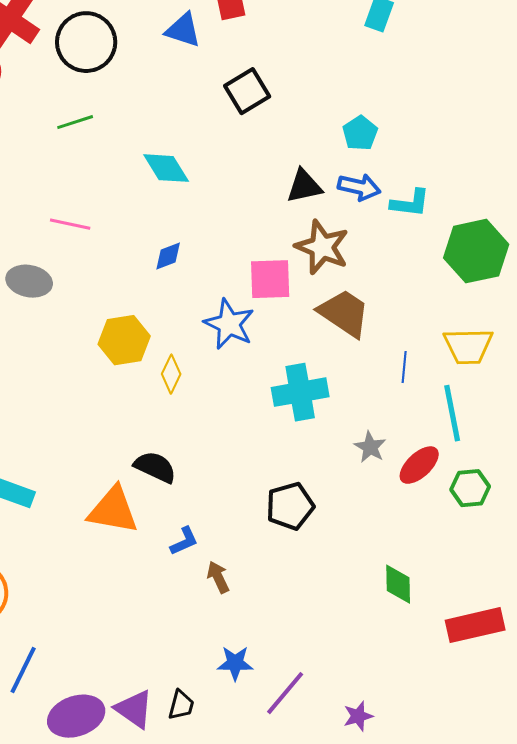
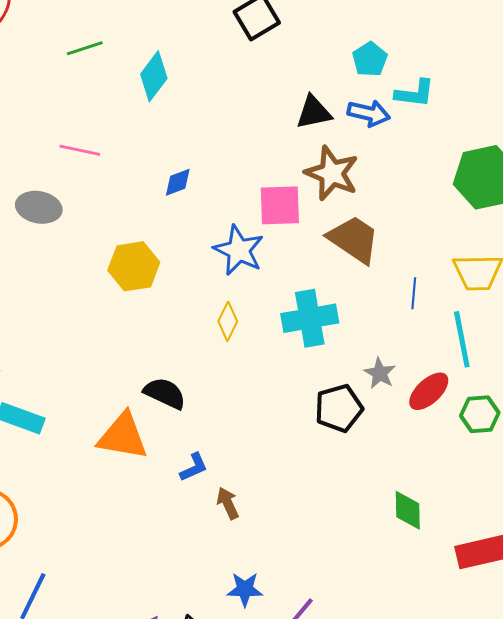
cyan diamond: (166, 168) -> (154, 76), moved, turned 69
cyan L-shape: (410, 203) -> (415, 93), moved
yellow diamond: (171, 374) -> (228, 321), moved
black pentagon: (290, 506) -> (339, 408), moved

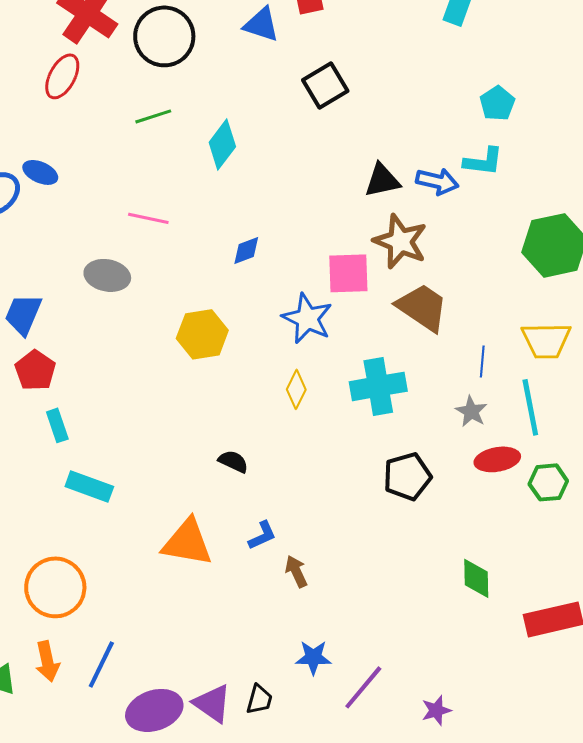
cyan pentagon: (370, 59) -> (497, 103), moved
gray star: (380, 373) -> (471, 411), moved
red ellipse: (429, 391) -> (497, 459), turned 33
black semicircle: (165, 393) -> (233, 461), size x0.7
orange triangle: (123, 436) -> (187, 542), moved

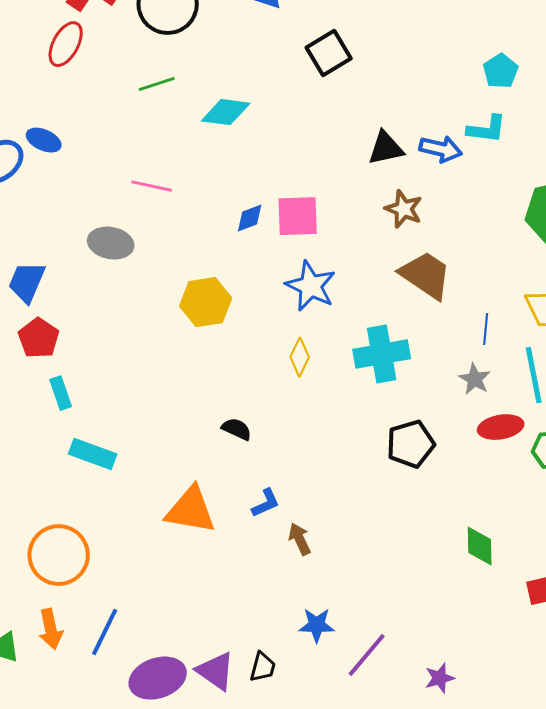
cyan diamond: (222, 144) -> (226, 112), turned 60
brown star: (400, 241) -> (404, 209), size x0.7
pink square: (348, 273) -> (298, 216), moved

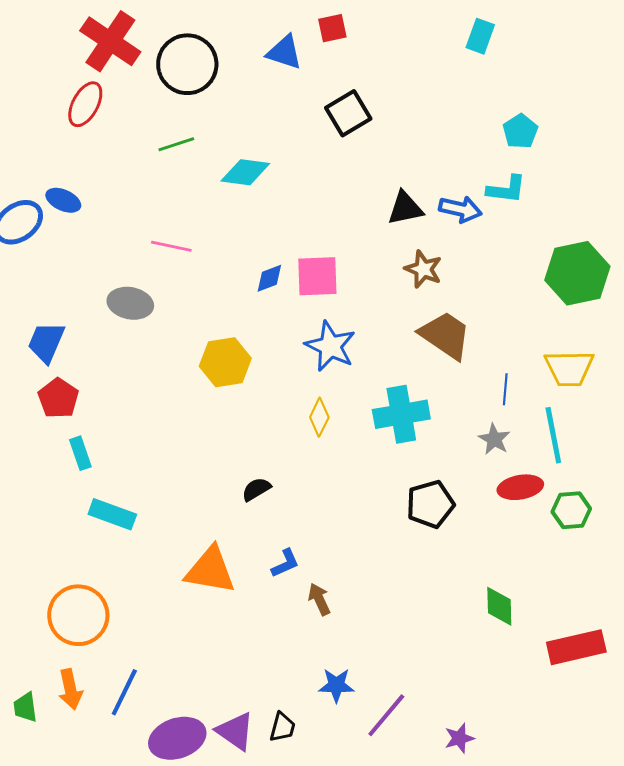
black semicircle: (237, 429) -> (256, 489), turned -56

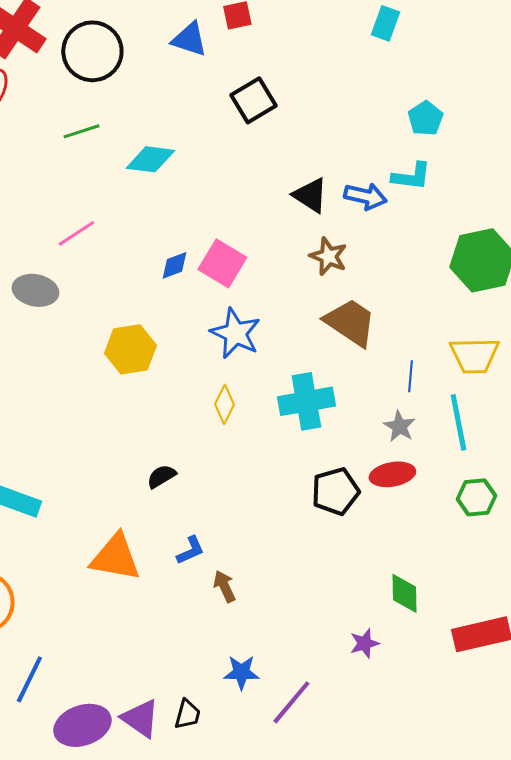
black triangle: (405, 208) -> (310, 195), turned 45
pink line: (171, 246) -> (76, 233), turned -45
pink square: (317, 276) -> (222, 263), turned 33
red ellipse: (520, 487) -> (392, 474), moved
purple star: (459, 738) -> (364, 643), moved

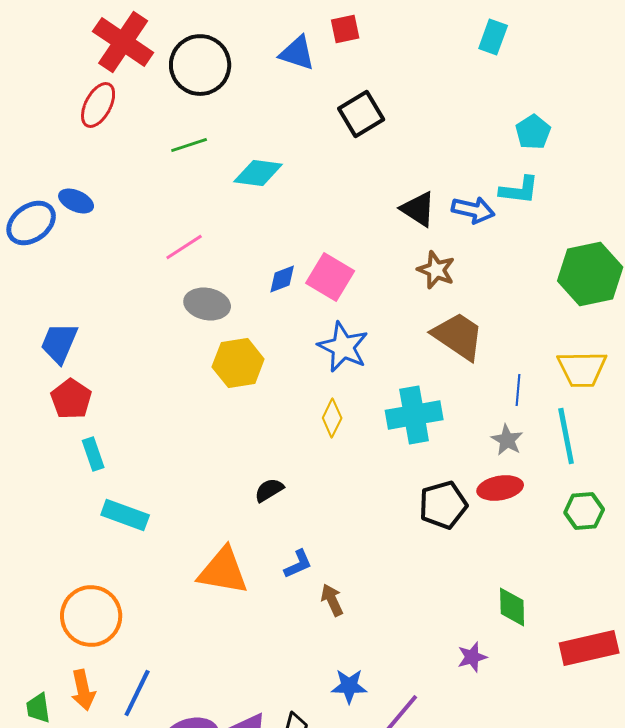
gray ellipse: (35, 290) -> (207, 304), moved

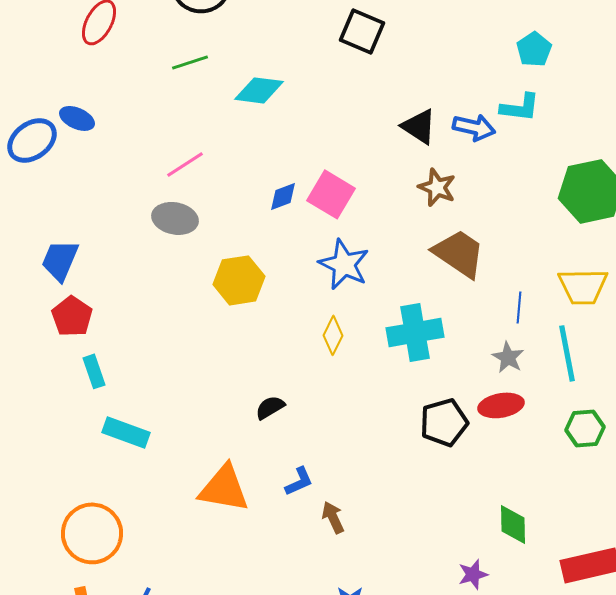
black square: (361, 114) -> (362, 31), turned -36
gray ellipse: (207, 304) -> (175, 218), moved

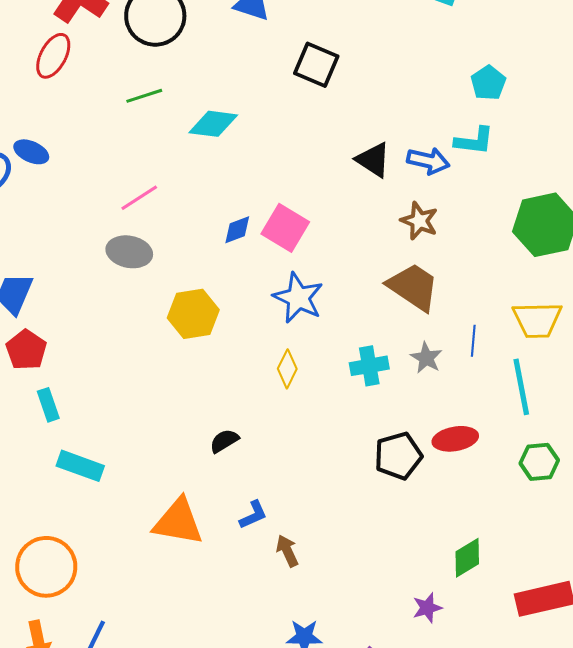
brown star: (437, 187) -> (419, 221), moved
cyan cross: (415, 332) -> (369, 366), size x0.7
gray star: (508, 357) -> (426, 358), moved
green diamond: (513, 524) -> (467, 558), turned 60

